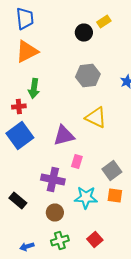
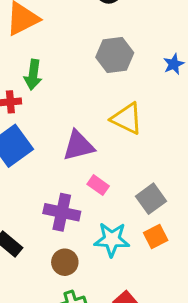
pink rectangle: (77, 162) -> (98, 185), turned -72
orange square: (115, 196) -> (156, 236), turned -35

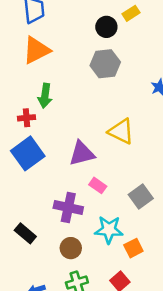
gray hexagon: (115, 55) -> (105, 64), moved
orange square: (156, 236) -> (133, 248), moved

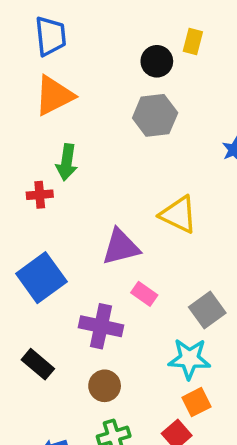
yellow rectangle: (131, 13) -> (193, 41), turned -42
blue square: (28, 153) -> (41, 278), moved
cyan star: (109, 230) -> (189, 359), moved
orange square: (133, 248) -> (197, 402), moved

